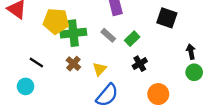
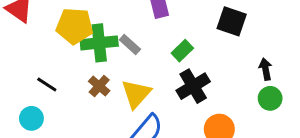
gray rectangle: (108, 35) -> (130, 44), moved
black cross: (140, 64) -> (193, 86), size x1.5
yellow triangle: (99, 69) -> (136, 94), size x1.5

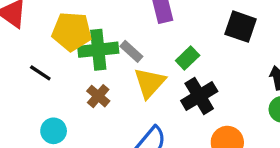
black line: (47, 84) -> (40, 73), moved
yellow triangle: (136, 94) -> (150, 83), moved
cyan circle: (31, 118) -> (54, 131), moved

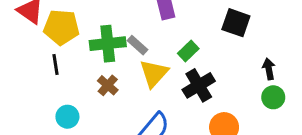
yellow pentagon: (72, 32) -> (61, 27), moved
black line: (40, 73) -> (55, 64), turned 48

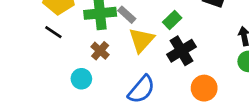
black line: (55, 64) -> (53, 32), turned -48
cyan circle: (67, 117) -> (81, 79), moved

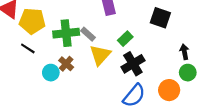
cyan circle: (81, 79) -> (51, 73), moved
orange circle: (204, 88) -> (169, 90), moved
blue semicircle: (141, 89) -> (134, 96), moved

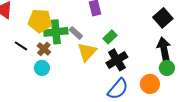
black square: (160, 18) -> (163, 18), moved, turned 30
yellow pentagon: (32, 21) -> (40, 21), moved
black arrow: (184, 52) -> (164, 49), size x1.6
brown cross: (66, 64) -> (44, 49), moved

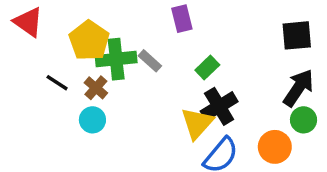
black square: (163, 18) -> (297, 35), turned 36
yellow pentagon: (40, 21) -> (89, 41), turned 30
black arrow: (164, 49) -> (298, 88), turned 45
yellow triangle: (87, 52) -> (197, 123), moved

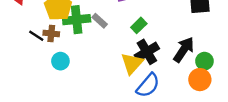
brown cross: (96, 88) -> (51, 33), moved, turned -35
black arrow: (298, 88) -> (184, 50), moved
orange circle: (275, 147) -> (200, 80), moved

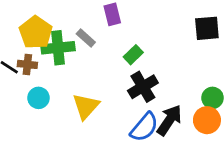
gray rectangle: (100, 21) -> (86, 38), moved
black arrow: (184, 50) -> (169, 120), moved
yellow triangle: (132, 63) -> (86, 106), moved

